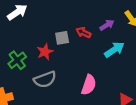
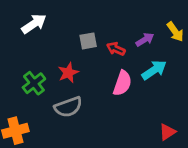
gray square: (62, 38) -> (88, 41), moved
pink semicircle: (89, 85) -> (122, 83), moved

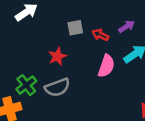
green cross: (34, 83) -> (26, 85), moved

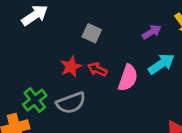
gray square: (75, 28) -> (92, 33), turned 35
red arrow: (100, 35) -> (97, 69), moved

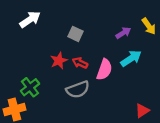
gray semicircle: (71, 103) -> (78, 89), moved

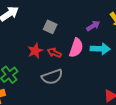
cyan arrow: (131, 58) -> (100, 49), turned 36
pink semicircle: (104, 69) -> (76, 48), moved

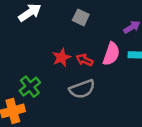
gray square: (50, 27) -> (81, 17), moved

